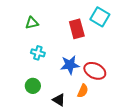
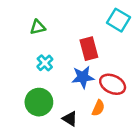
red rectangle: (77, 29) -> (89, 49), moved
cyan cross: (38, 53) -> (45, 63), turned 32
green circle: (33, 86) -> (39, 102), size x1.5

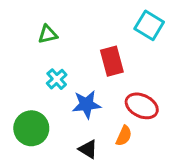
blue star: (83, 77) -> (87, 104), moved
green circle: (39, 102) -> (31, 128), moved

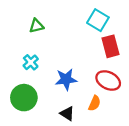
cyan square: (149, 25) -> (98, 20), moved
red rectangle: (112, 61) -> (110, 46), moved
cyan cross: (57, 79) -> (31, 62), moved

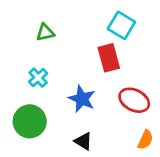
red rectangle: (110, 46) -> (109, 58), moved
blue star: (66, 79) -> (82, 99), turned 30
orange semicircle: (95, 103) -> (145, 140), moved

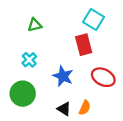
orange semicircle: (145, 140) -> (85, 108), moved

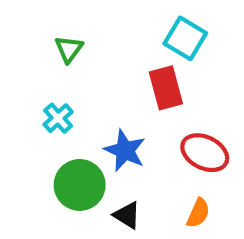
green triangle: (35, 25) -> (69, 49), turned -40
green circle: (23, 94) -> (80, 185), moved
orange semicircle: (85, 108) -> (198, 213), moved

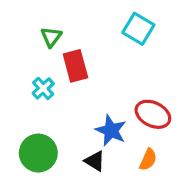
red rectangle: (166, 88) -> (75, 66), moved
blue star: (125, 150) -> (111, 130), moved
green circle: (80, 185) -> (38, 153), moved

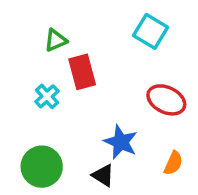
green triangle: (51, 37) -> (56, 40), turned 30
red ellipse: (153, 114) -> (166, 100), moved
orange semicircle: (148, 159) -> (173, 163), moved

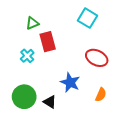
black triangle: (103, 175) -> (50, 102), moved

